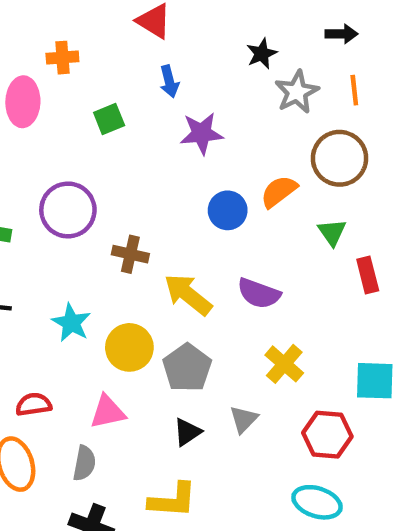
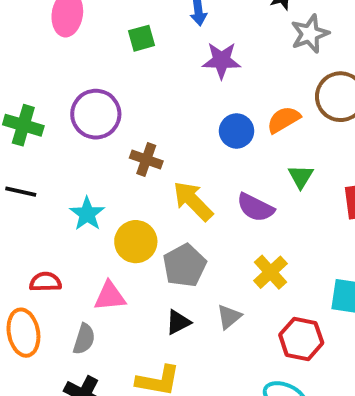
green triangle: (332, 232) -> (301, 177), moved

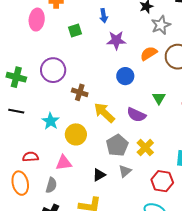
orange semicircle: (284, 120) -> (149, 53), moved
gray pentagon: (184, 266) -> (117, 145), moved

